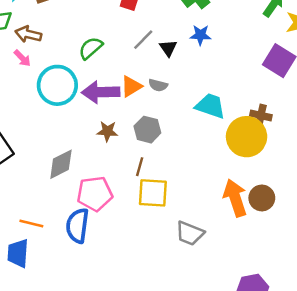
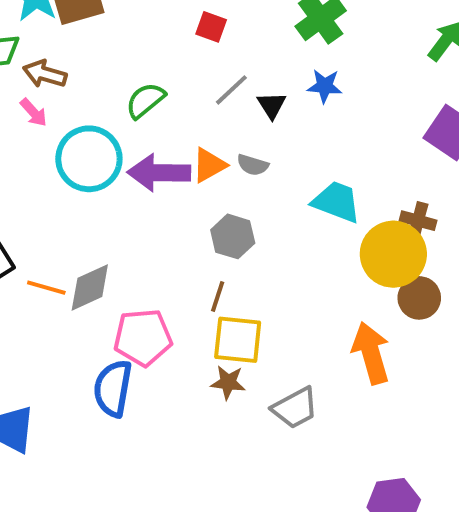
brown star: (107, 131) -> (228, 382), moved
brown circle: (262, 198) -> (419, 298), moved
orange line: (31, 223) -> (46, 288), moved
gray trapezoid: (190, 233) -> (295, 408), turned -52

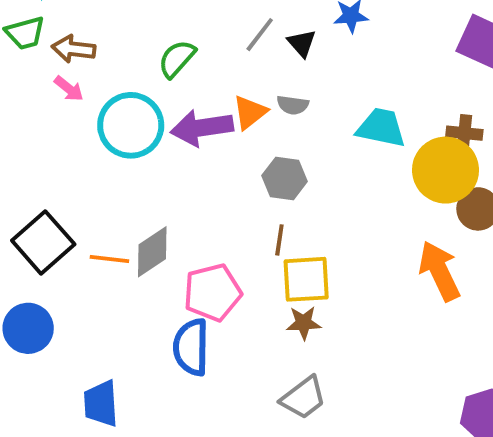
gray trapezoid: (295, 408) -> (303, 398), moved

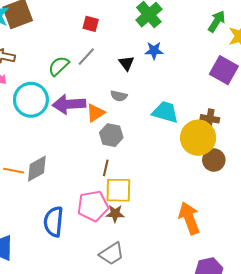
gray line: (260, 35) -> (86, 57), moved
orange triangle: (250, 112) -> (95, 113), moved
orange arrow: (439, 271) -> (189, 218), moved
pink pentagon: (213, 292) -> (93, 206), moved

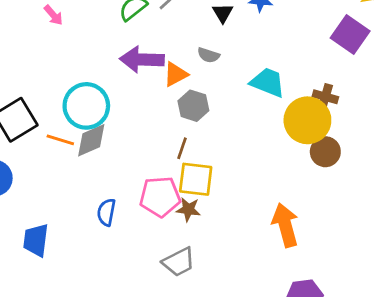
cyan circle: (31, 100) -> (86, 106), moved
blue semicircle: (54, 222) -> (106, 212), size x0.7

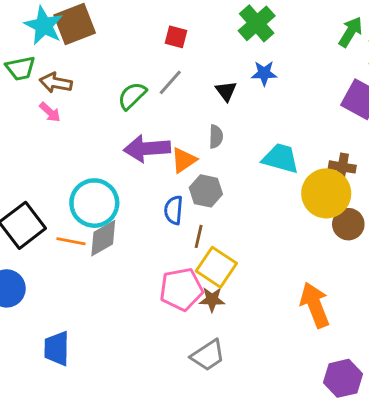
gray semicircle: (208, 55) -> (216, 137), turned -100
yellow square: (196, 179) -> (216, 267), turned 33
blue semicircle: (106, 212) -> (174, 210), moved

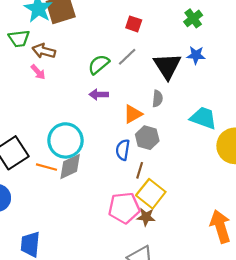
green cross: (257, 23) -> (193, 18), size x0.7
black triangle: (226, 91) -> (167, 66), size x1.8
purple arrow: (147, 149) -> (99, 94), moved, size x0.6

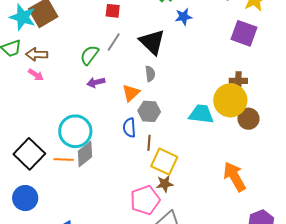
blue star: (196, 55) -> (184, 17), moved
cyan trapezoid: (203, 118) -> (201, 114), moved
pink pentagon: (124, 208) -> (145, 200), moved

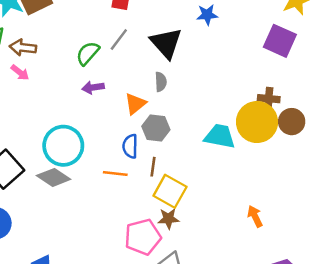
brown circle: (248, 119) -> (292, 122), moved
gray diamond: (85, 154) -> (54, 177), moved, turned 68
orange line: (64, 159) -> (115, 174), moved
orange arrow: (234, 177) -> (255, 216), size x0.6

